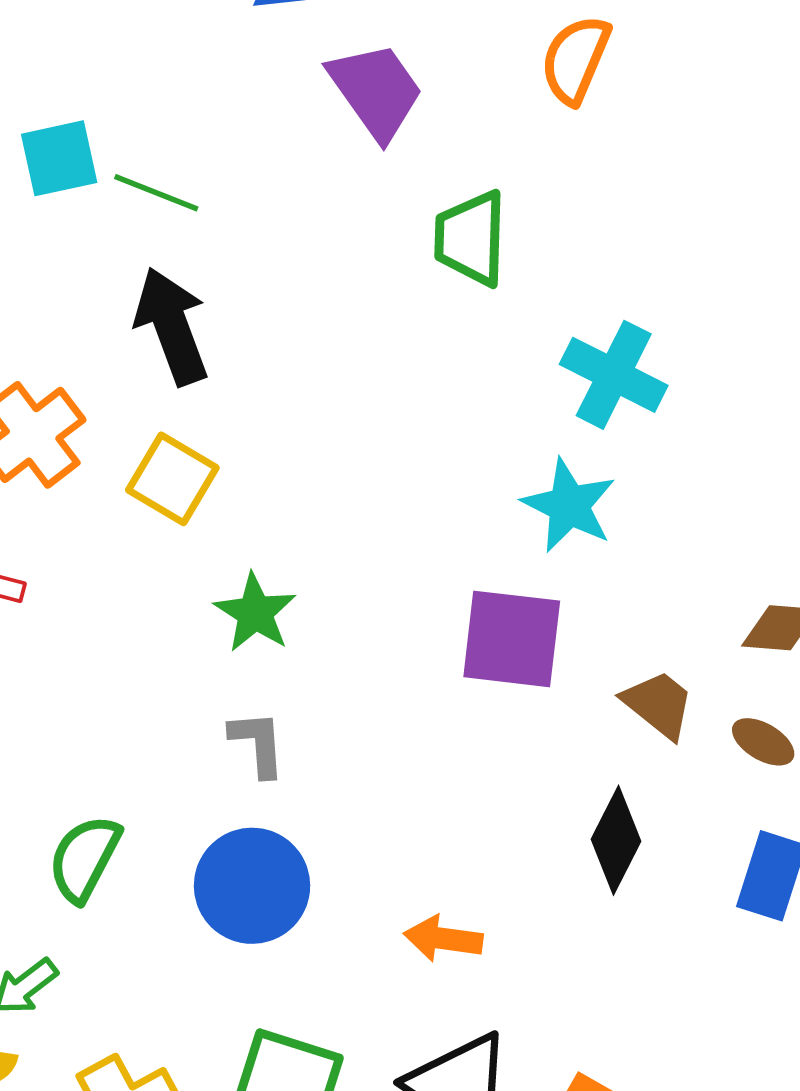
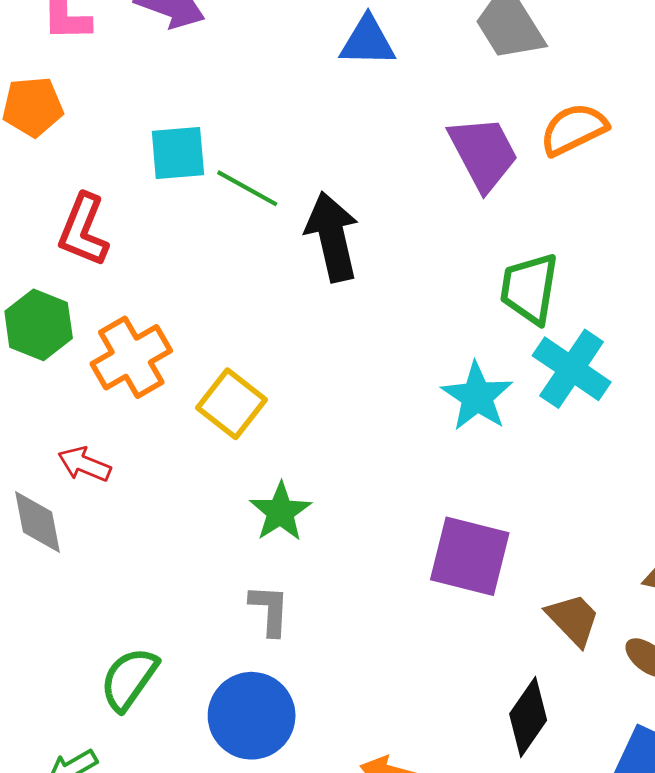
orange semicircle: (575, 59) -> (574, 129), turned 34
purple trapezoid: (376, 91) -> (483, 153), moved
green trapezoid: (471, 238) -> (529, 288), moved
black arrow: (172, 326) -> (332, 237), moved
cyan star: (569, 505) -> (477, 397), moved

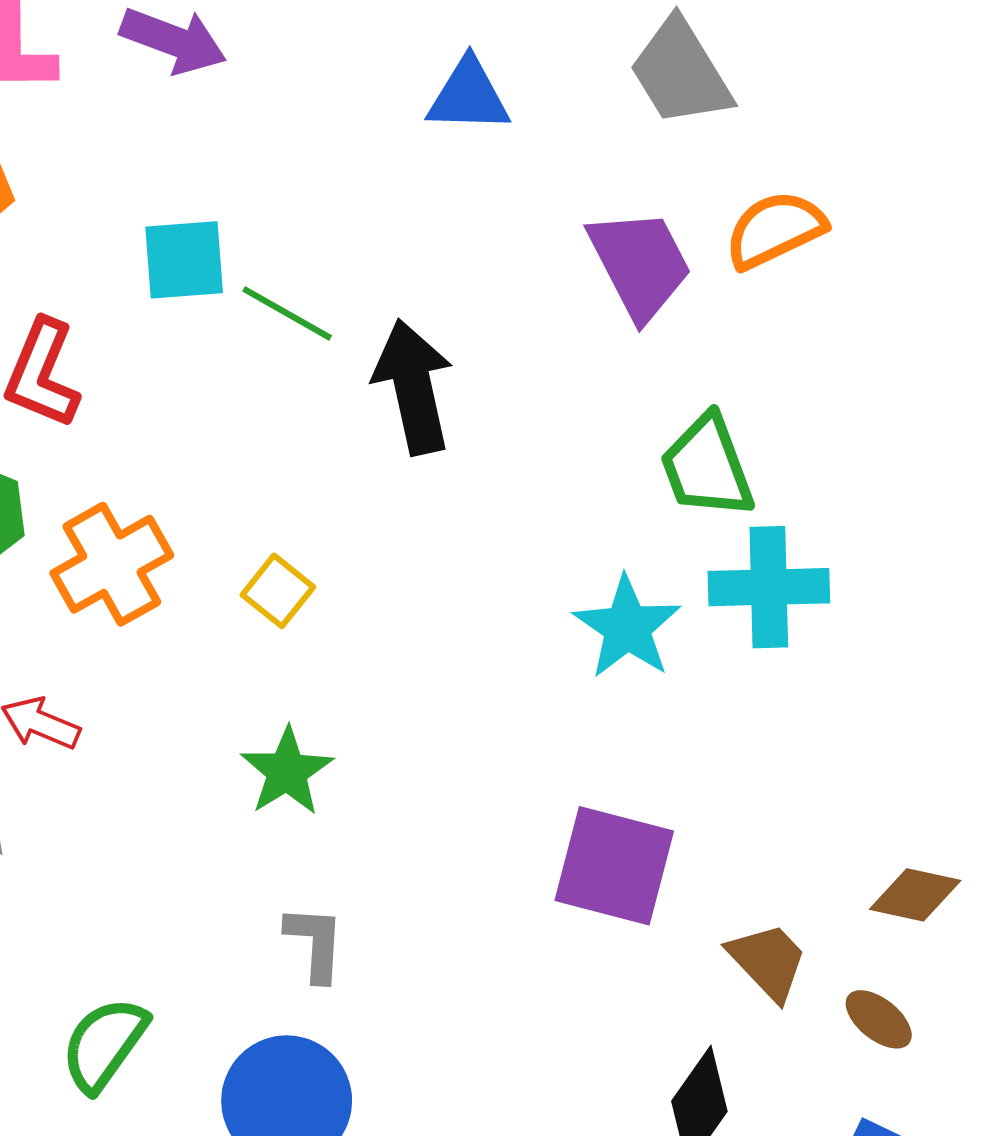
green trapezoid: (529, 288) -> (707, 467), turned -30
cyan cross: (572, 369) -> (769, 587), turned -36
yellow square: (231, 404) -> (278, 591), moved, size x0.7
green star: (280, 512) -> (287, 772), moved

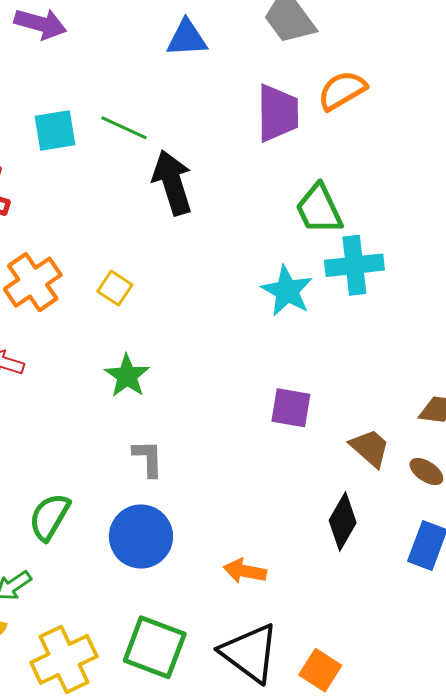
purple trapezoid: (640, 264) -> (278, 113), turned 32
green line: (287, 313) -> (124, 128), moved
purple square: (614, 866) -> (291, 408), size x0.7

